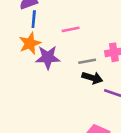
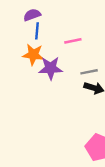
orange star: (30, 43) -> (33, 54), turned 30

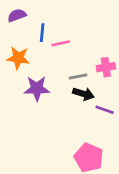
blue line: (37, 31) -> (42, 33), moved
purple star: (51, 68) -> (37, 88), moved

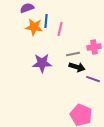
pink line: (61, 43) -> (60, 29), turned -64
orange star: (18, 58) -> (34, 27), moved

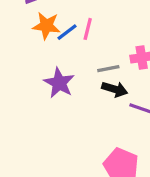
blue line: (46, 21) -> (67, 32), moved, turned 48
purple star: (42, 63) -> (59, 83), turned 30

